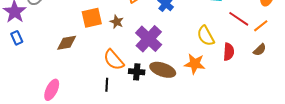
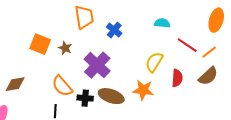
orange square: (92, 18) -> (40, 44), turned 35
yellow semicircle: (206, 36) -> (154, 62), turned 60
brown diamond: (67, 43) -> (15, 84), moved
brown semicircle: (260, 50) -> (208, 76), size x1.5

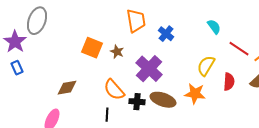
cyan semicircle: (162, 23) -> (214, 27), turned 49

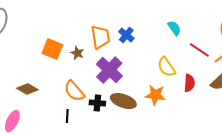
orange trapezoid: (136, 21) -> (100, 37), moved
yellow semicircle: (206, 66) -> (166, 67), turned -65
brown diamond: (67, 88) -> (27, 89), turned 40

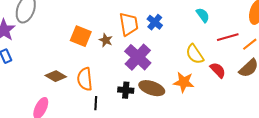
red line: (199, 50) -> (228, 37), turned -50
red semicircle: (189, 83) -> (218, 70), turned -48
orange semicircle: (74, 91) -> (85, 79), moved, turned 35

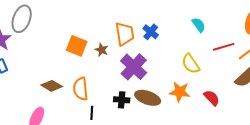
red semicircle: (218, 70) -> (212, 98), moved

